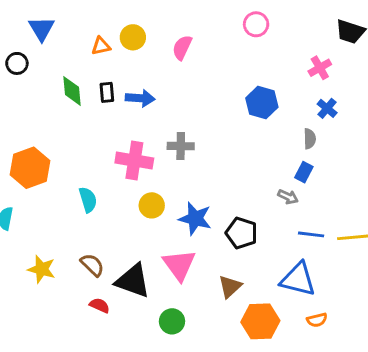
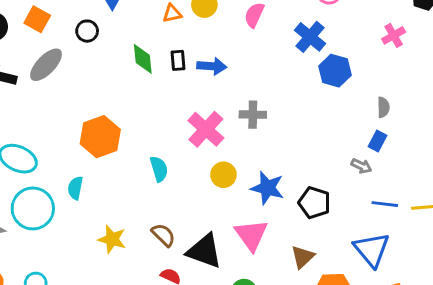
blue cross: (327, 108) -> (310, 37), moved, size x1.5
pink cross: (134, 161) -> (206, 129), turned 33
blue triangle: (298, 279) -> (372, 250), turned 36

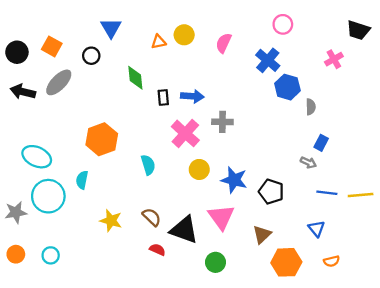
black rectangle: (178, 60) -> (163, 97), moved
blue arrow: (212, 66) -> (192, 96), moved
gray semicircle: (383, 107) -> (311, 107), moved
blue triangle: (372, 250) -> (316, 229), size x0.6

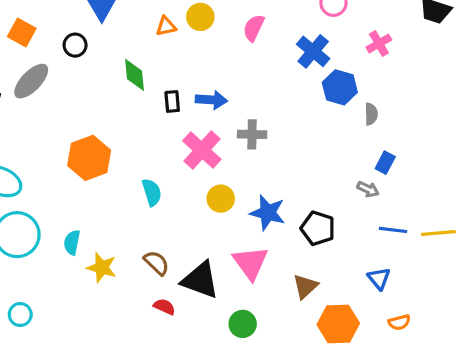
pink cross: (334, 59) -> (379, 44), moved
cyan semicircle: (82, 180) -> (72, 242), moved

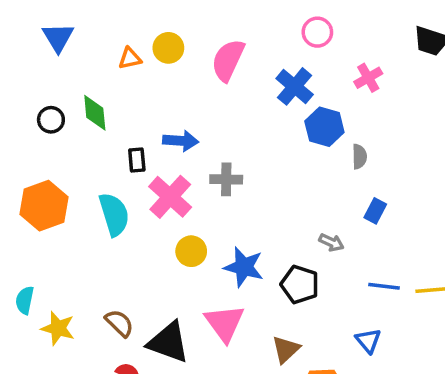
pink semicircle: (254, 28) -> (228, 60), size x1.4
black circle: (75, 45) -> (51, 120), moved
black rectangle: (172, 101) -> (137, 160), moved
gray arrow: (368, 189) -> (331, 242), moved
cyan semicircle: (152, 192) -> (114, 214), moved, size x1.4

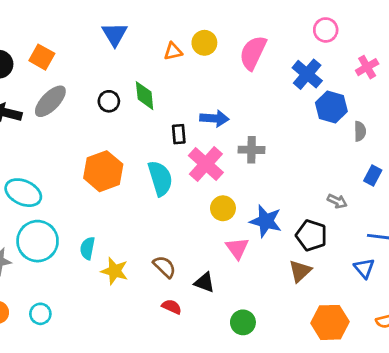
pink triangle: (224, 323) -> (237, 248), moved, size x0.7
blue triangle: (368, 341) -> (364, 268), moved
black triangle: (168, 342) -> (204, 282), size x0.6
brown triangle: (286, 349) -> (300, 271), moved

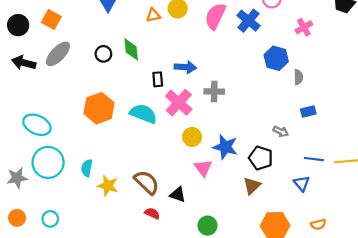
blue cross: (307, 74) -> (249, 21), moved
blue rectangle: (373, 175) -> (308, 111), turned 48
cyan semicircle: (160, 178) -> (143, 114), turned -52
brown semicircle: (164, 267) -> (147, 182), size x1.4

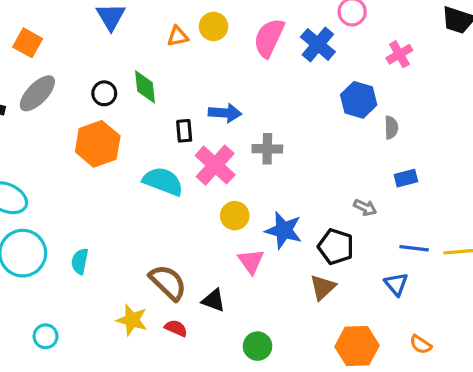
orange hexagon: (99, 108) -> (98, 144), moved
yellow star: (108, 186) -> (132, 320), moved
cyan circle: (50, 219) -> (46, 336), moved
orange semicircle: (318, 224) -> (421, 344), turned 48

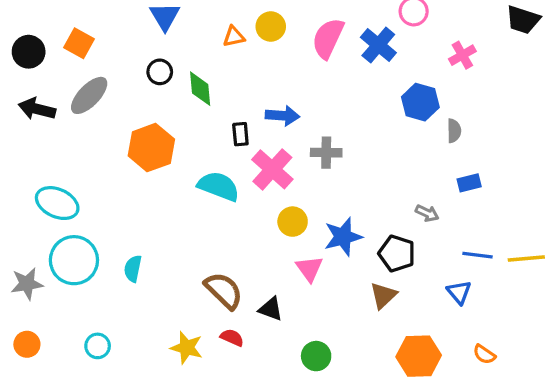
black circle: (104, 93) -> (160, 72), moved
blue star: (284, 230) -> (343, 237), turned -30
yellow star: (132, 320) -> (187, 348), moved

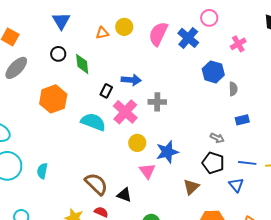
black rectangle: (240, 134) -> (106, 91), turned 32
black pentagon: (397, 253) -> (213, 163), moved

